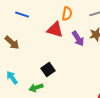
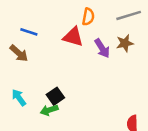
blue line: (22, 15) -> (29, 32), moved
black square: (48, 70) -> (55, 96), moved

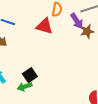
purple arrow: (102, 48) -> (77, 21), moved

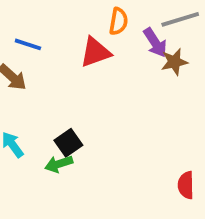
red triangle: (44, 26) -> (95, 52), turned -36

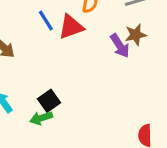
purple arrow: (155, 43) -> (120, 46), moved
blue line: (28, 44) -> (46, 21), moved, turned 40

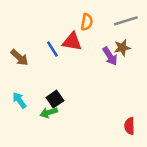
blue line: (46, 21) -> (52, 49), moved
red triangle: (71, 27) -> (72, 42), turned 30

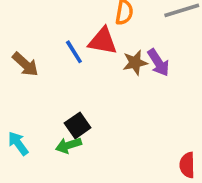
brown star: (122, 48) -> (135, 63), moved
cyan arrow: (19, 100) -> (18, 143), moved

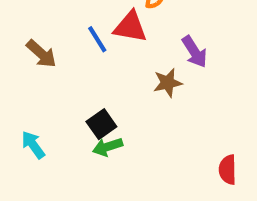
brown star: (135, 63) -> (168, 83), moved
green arrow: (69, 145) -> (108, 147), moved

